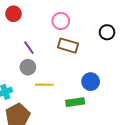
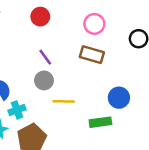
red circle: (13, 14) -> (40, 17), moved
pink circle: (61, 21) -> (94, 24), moved

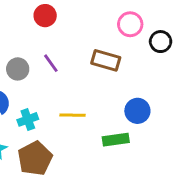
pink circle: (94, 24) -> (130, 24), moved
gray circle: (44, 80) -> (18, 69), moved
cyan cross: (17, 110) -> (28, 119), moved

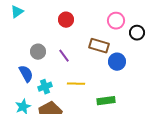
red circle: (45, 16) -> (66, 20), moved
purple line: (51, 63) -> (64, 56), moved
blue circle: (137, 111) -> (117, 62), moved

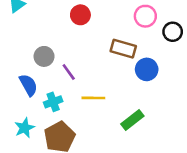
purple line: (64, 56) -> (69, 72), moved
green rectangle: (106, 101) -> (132, 120), turned -30

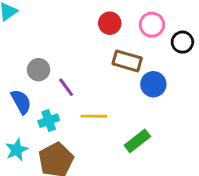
red circle: (80, 15) -> (110, 23), moved

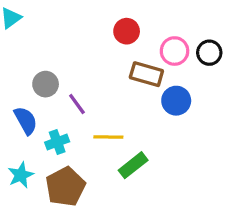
pink circle: (152, 25) -> (175, 51), moved
green rectangle: (137, 141) -> (133, 165), moved

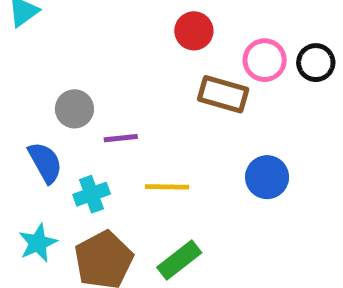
blue circle: (176, 101) -> (267, 177), moved
purple line: (77, 104) -> (121, 138), turned -60
green rectangle: (133, 165) -> (179, 260), moved

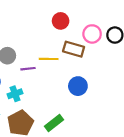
blue circle: (267, 177) -> (78, 86), moved
yellow line: (167, 187) -> (49, 59), moved

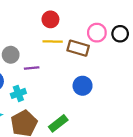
red circle: (61, 21) -> (50, 19), moved
yellow line: (49, 59) -> (53, 41), moved

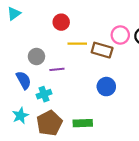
red circle: (50, 19) -> (61, 22), moved
green rectangle: (58, 123) -> (83, 123), turned 36

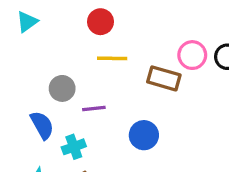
red circle: (61, 22) -> (101, 22), moved
yellow line: (77, 44) -> (112, 58), moved
blue circle: (106, 87) -> (144, 135), moved

